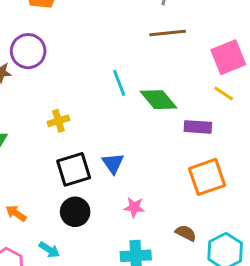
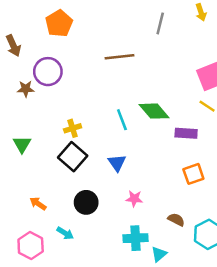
brown line: (168, 33) -> (119, 57), moved
cyan line: (119, 83) -> (122, 120), moved
black square: (74, 169) -> (73, 157), moved, turned -32
orange square: (207, 177) -> (193, 174), size x0.7

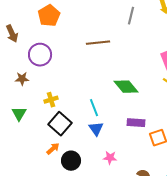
brown star: (26, 89) -> (22, 79), moved
cyan line: (122, 120) -> (94, 108), moved
yellow cross: (73, 128) -> (51, 100), moved
purple rectangle: (186, 133) -> (136, 123), moved
orange arrow: (38, 204) -> (53, 149), moved, turned 104

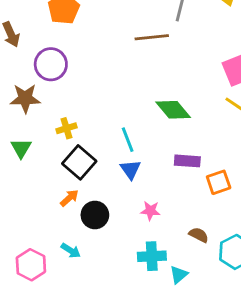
brown line: (98, 43) -> (152, 37), moved
brown star: (22, 79) -> (25, 98), size x1.5

